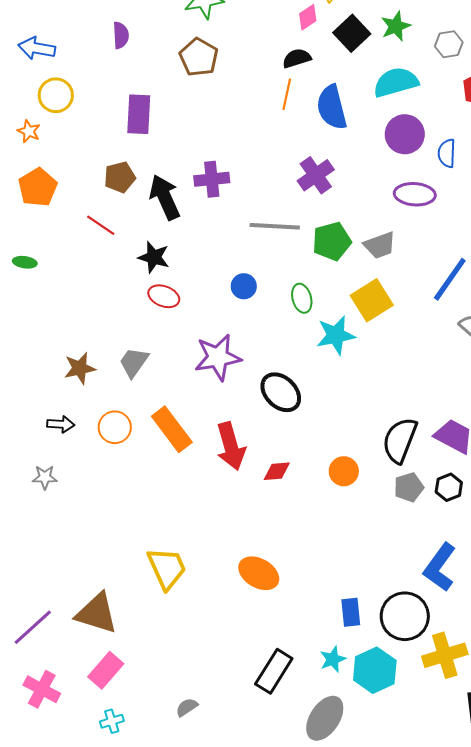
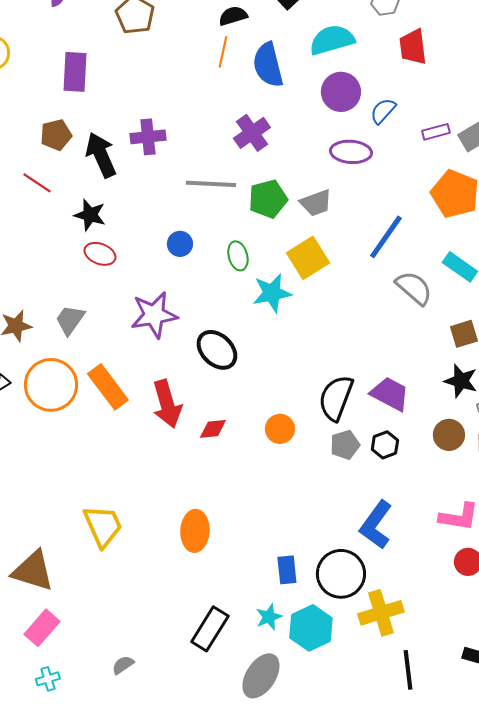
blue semicircle: (447, 153) -> (383, 111), turned 40
orange circle: (115, 427) -> (51, 385), size x1.6
orange ellipse: (259, 573) -> (195, 531), turned 63

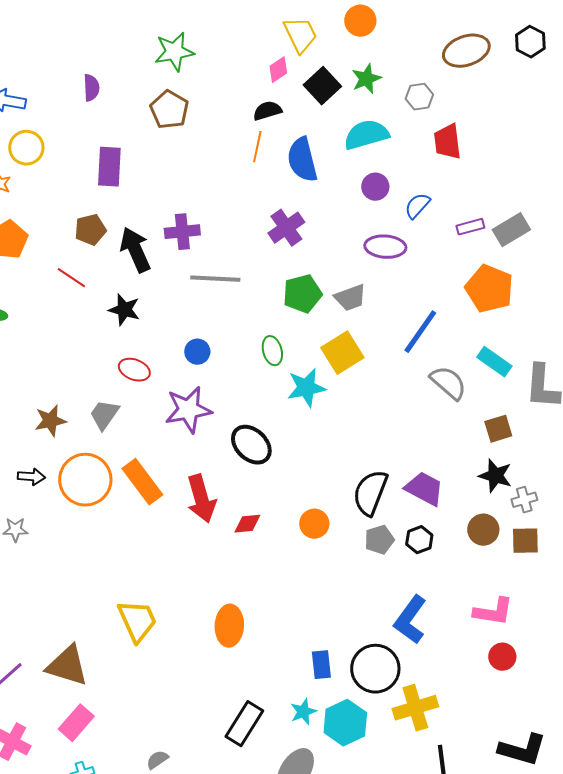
purple circle: (341, 92) -> (375, 187), size x0.7
gray line: (211, 184) -> (215, 279), moved
blue circle: (180, 244) -> (197, 352), moved
red ellipse: (100, 254) -> (134, 370), moved

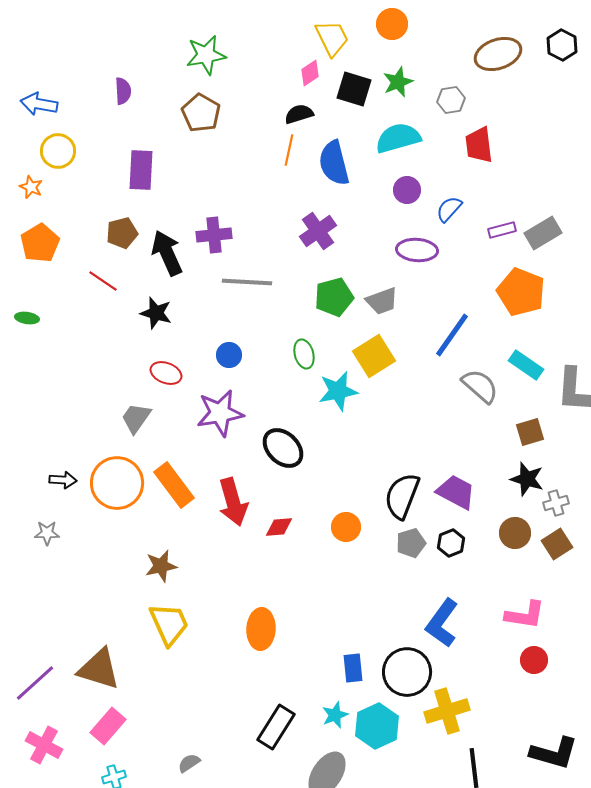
black square: (322, 86) -> (354, 89), turned -30
brown star: (50, 421) -> (161, 566), moved
brown square: (525, 541) -> (557, 544), turned -32

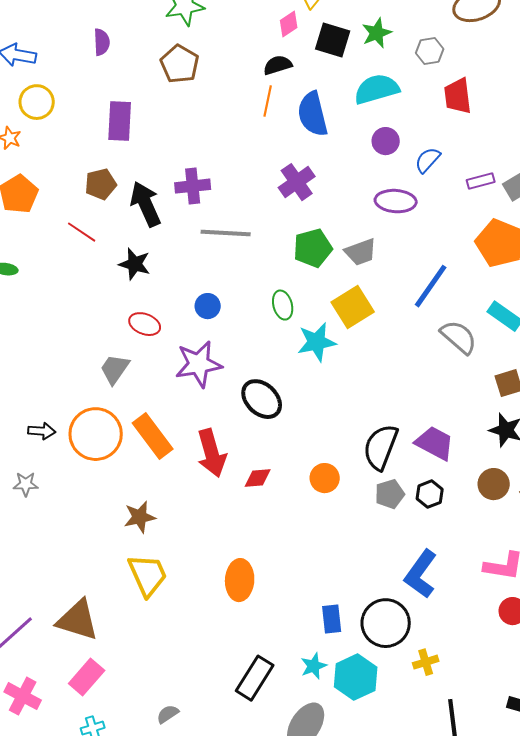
yellow cross: (447, 711) -> (426, 662), size x0.6

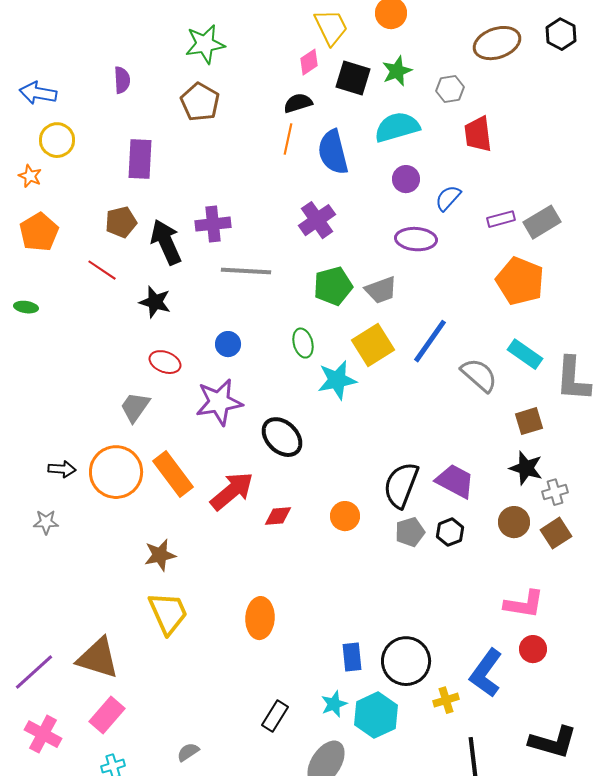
blue line: (431, 286) -> (430, 341), moved
red arrow: (212, 453) -> (232, 491), turned -114
blue L-shape: (421, 574) -> (486, 673), moved
black rectangle: (255, 678) -> (275, 716), size x0.7

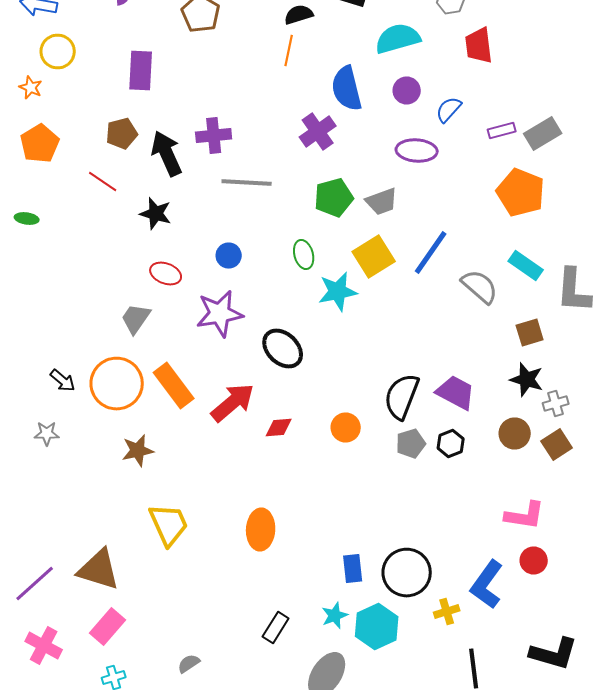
blue semicircle: (333, 152) -> (347, 88), moved
black arrow: (62, 469) -> (63, 380), turned 36
brown star: (160, 555) -> (138, 450), moved

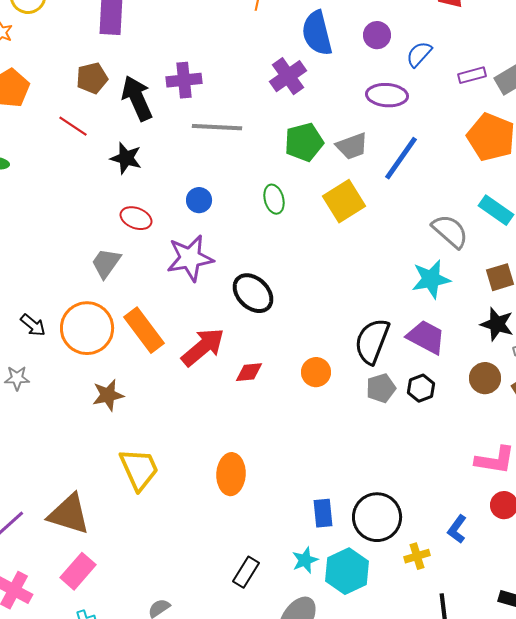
blue line: (431, 252) -> (401, 158), moved
cyan star: (338, 292) -> (431, 279), moved
blue L-shape: (487, 584) -> (457, 529), size x0.6

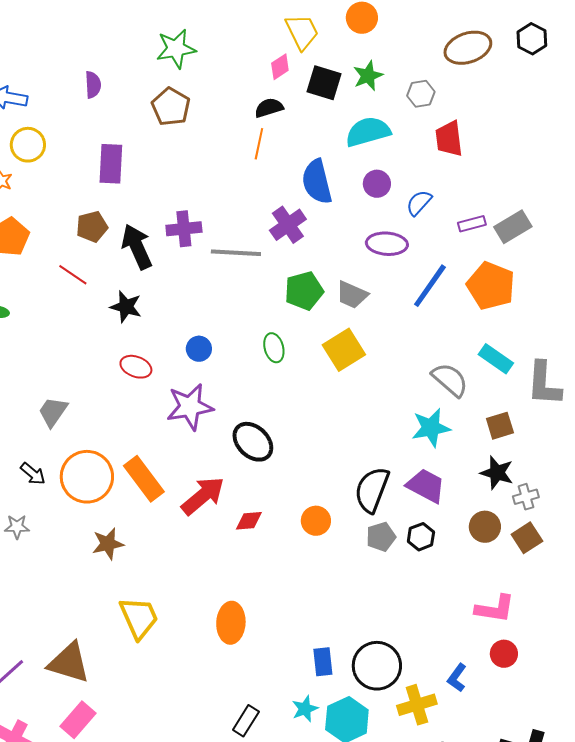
gray line: (217, 127) -> (236, 253), moved
gray trapezoid: (352, 146) -> (352, 295), turned 44
blue line: (401, 158) -> (430, 286), moved
gray trapezoid: (106, 263) -> (53, 412), moved
yellow cross: (417, 556) -> (417, 705), size x1.5

